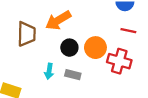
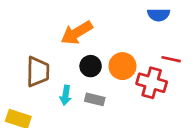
red line: (128, 31) -> (171, 59), moved
brown trapezoid: (26, 34) -> (38, 72), moved

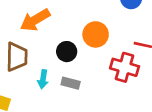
orange arrow: (77, 33) -> (35, 20), moved
orange circle: (122, 66) -> (96, 34), moved

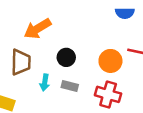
orange circle: (96, 34) -> (110, 61), moved
red cross: (125, 67) -> (108, 94), moved

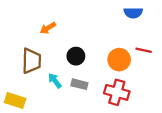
orange arrow: (38, 29) -> (48, 28), size x0.6
cyan arrow: (45, 82) -> (55, 81), turned 133

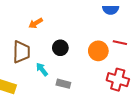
gray rectangle: (79, 84) -> (63, 84), moved
red cross: (117, 92) -> (118, 80), moved

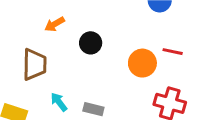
black circle: (60, 48) -> (91, 43), moved
cyan arrow: (42, 69) -> (59, 102), moved

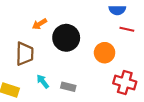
black circle: (91, 43) -> (66, 38), size x1.6
red line: (173, 52) -> (127, 29), moved

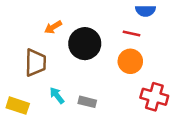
red line: (127, 29) -> (132, 33), moved

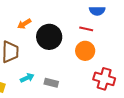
cyan arrow: (57, 95) -> (27, 78), turned 104

